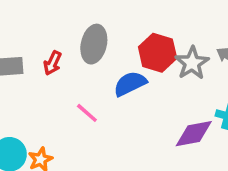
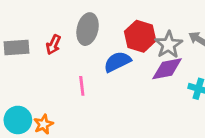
pink line: (87, 113) -> (82, 86), turned 42
purple diamond: (194, 134) -> (167, 69), moved

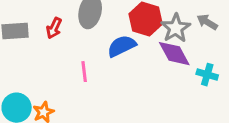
purple diamond: (167, 69) -> (174, 54), turned 72

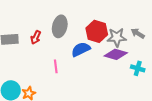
gray star: (176, 28) -> (117, 37), turned 30
purple diamond: (174, 54) -> (116, 54), turned -45

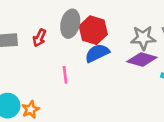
red hexagon: (97, 31) -> (93, 30), moved

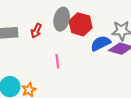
blue semicircle: (97, 53) -> (101, 43), moved

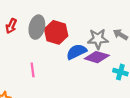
red arrow: (36, 31) -> (11, 26), moved

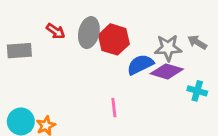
red arrow: (11, 26) -> (56, 31), turned -80
pink line: (33, 70) -> (114, 108), moved

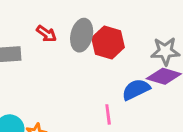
blue semicircle: (140, 64) -> (136, 89), moved

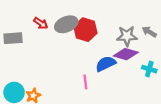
gray ellipse: (82, 35) -> (66, 24), turned 55

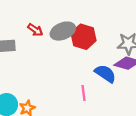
blue semicircle: (106, 64) -> (105, 74), turned 60

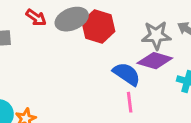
pink line: (83, 93) -> (130, 102), moved

